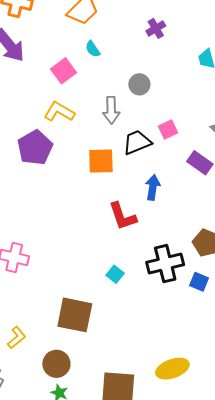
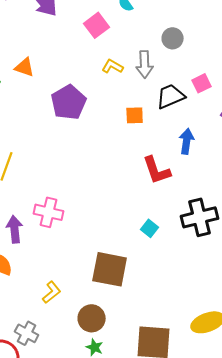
yellow L-shape: (59, 112) -> (113, 66), moved, size x0.7
orange square: (101, 161) -> (135, 115), size x0.7

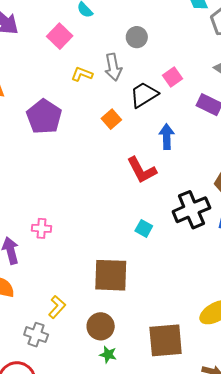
orange square: (135, 115) -> (111, 119), turned -30
pink cross: (49, 212) -> (42, 228), size x0.7
gray cross: (27, 333) -> (36, 335), moved

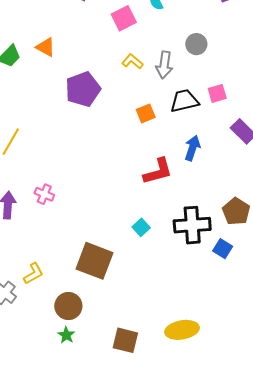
red L-shape: (142, 170) -> (158, 171), turned -96
brown square: (166, 340) -> (125, 340), size x0.7

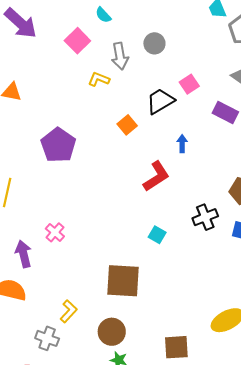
gray arrow: (164, 65) -> (120, 56), moved
purple pentagon: (83, 89) -> (58, 145), moved
blue arrow: (192, 148) -> (182, 144), size x0.7
pink cross: (44, 194) -> (55, 232), turned 36
black cross: (192, 225) -> (205, 217), size x0.7

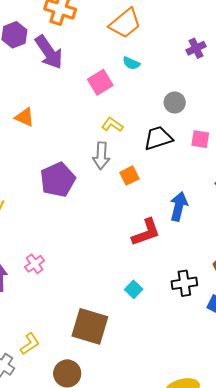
cyan semicircle: (103, 15) -> (131, 63), turned -36
gray arrow: (120, 56) -> (101, 156), moved
pink square: (189, 84) -> (200, 139), moved, turned 30
black trapezoid: (160, 101) -> (158, 138), moved
blue arrow: (182, 144) -> (179, 206), size x1.6

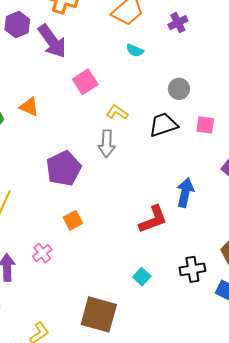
purple cross: (196, 48) -> (178, 23), moved
pink square: (100, 82) -> (85, 82), moved
orange square: (129, 176) -> (73, 220), moved

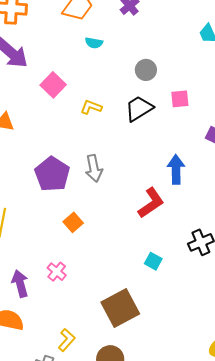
gray arrow: (107, 144) -> (94, 168), moved
pink cross: (42, 253) -> (57, 272), moved
brown square: (99, 314) -> (120, 308), turned -30

